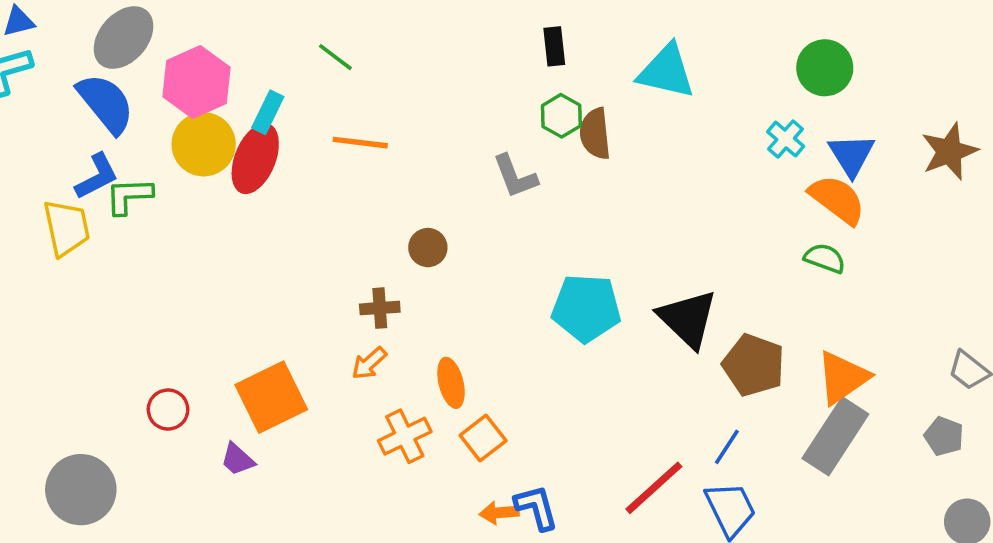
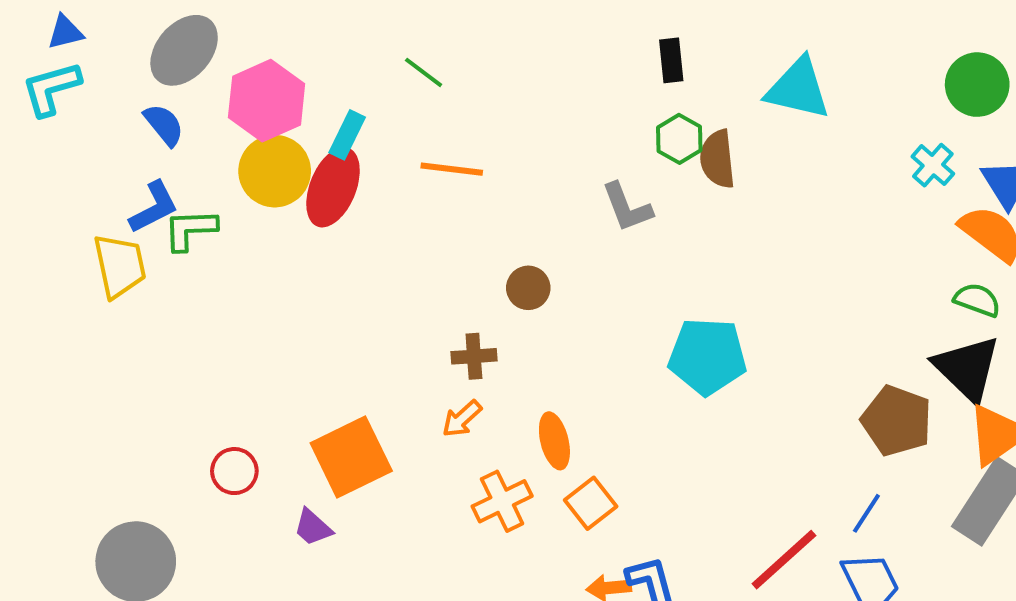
blue semicircle: (106, 103) -> (164, 125), size x0.6
black triangle: (688, 319) -> (967, 368), moved

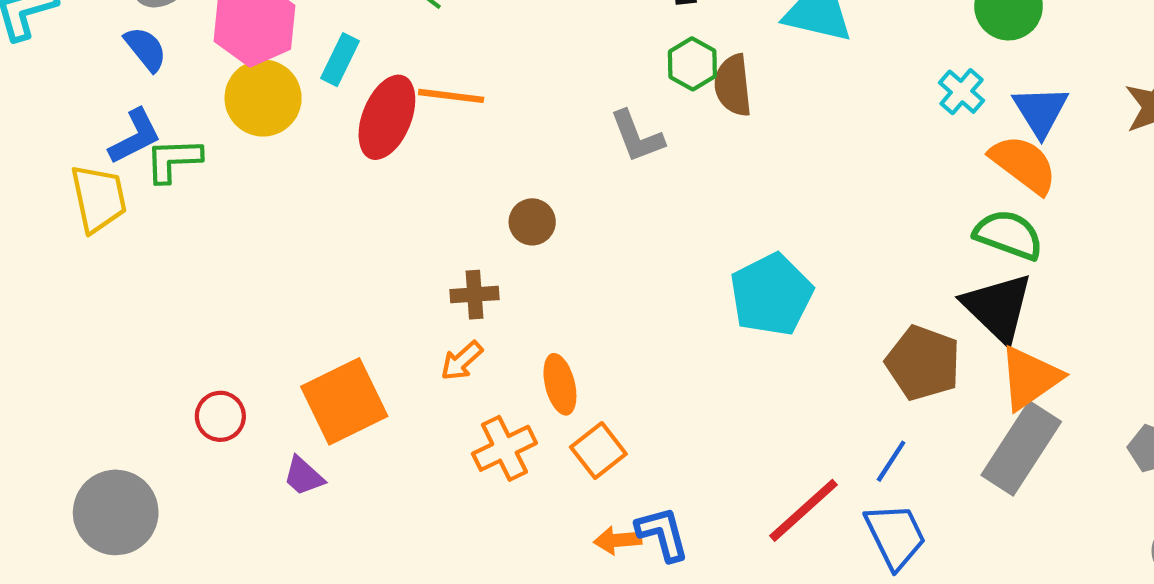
red ellipse: (333, 187) -> (387, 117), moved
green semicircle: (977, 300) -> (1009, 235), size x1.4
cyan pentagon: (707, 356) -> (771, 295), moved, turned -30

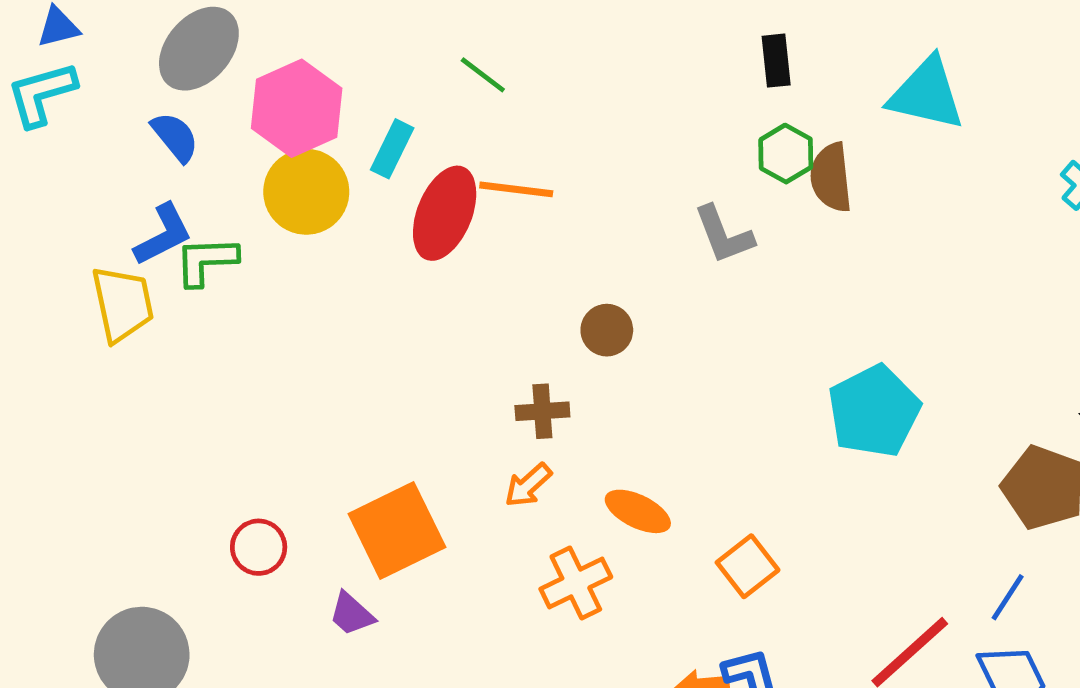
orange ellipse: (560, 384) -> (638, 511), turned -50
orange square: (598, 450) -> (748, 566), moved

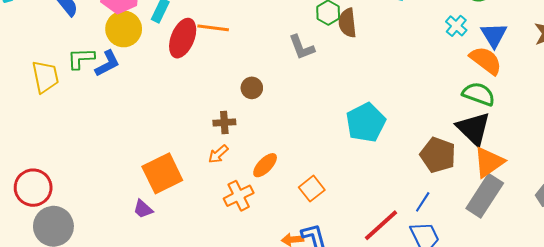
blue L-shape: (163, 235) -> (107, 64), moved
orange ellipse: (638, 511) -> (265, 165), turned -72
red circle: (259, 547) -> (33, 188), moved, size x1.6

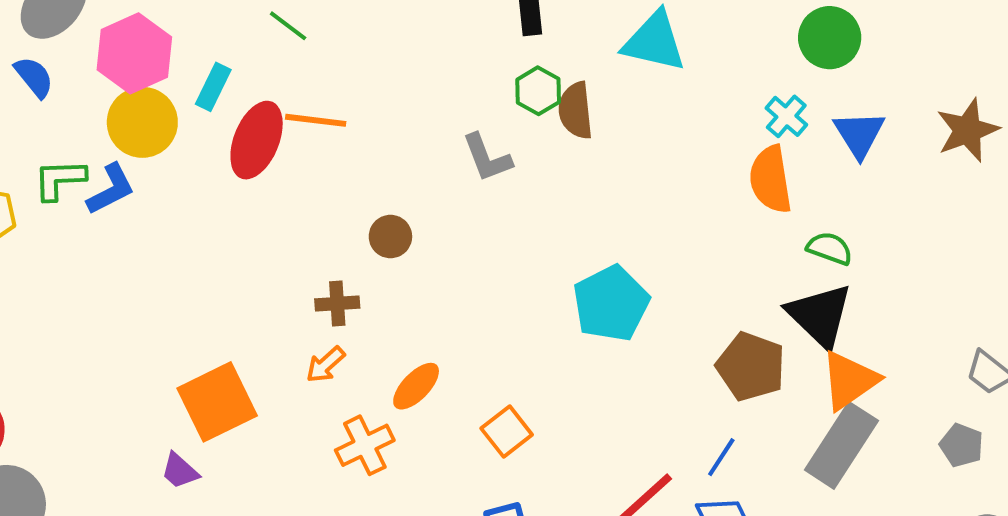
orange semicircle: (486, 60) -> (771, 179), moved, turned -136
green semicircle: (479, 94) -> (830, 248), size x0.7

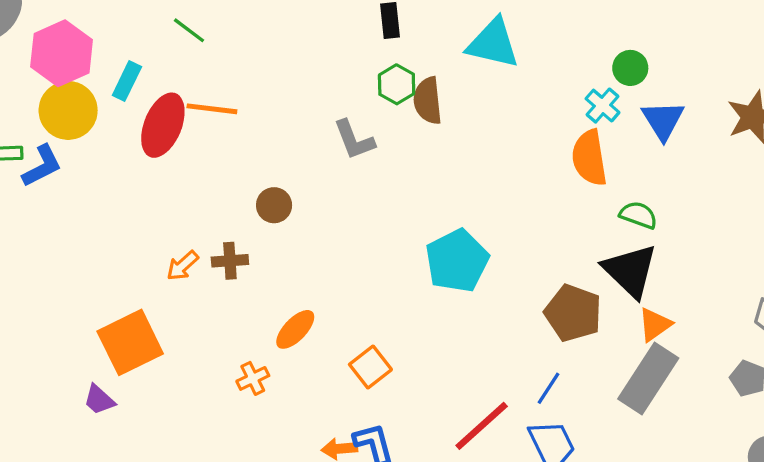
green circle: (830, 38) -> (630, 68), moved, size x0.7
orange arrow: (325, 365) -> (183, 266), moved
orange triangle: (849, 380) -> (655, 325), size x0.7
orange cross: (365, 445) -> (253, 378), size x0.7

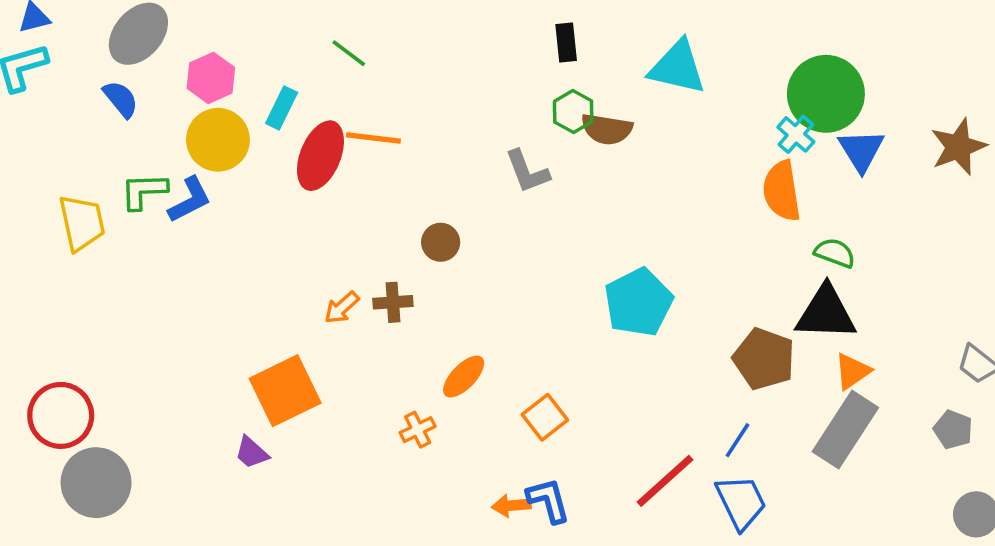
pink hexagon: (62, 53) -> (211, 78), size x0.7
green circle: (630, 68) -> (826, 94), size x2.0
brown semicircle: (428, 101) -> (607, 129), turned -75
black triangle: (630, 271) -> (826, 313), turned -42

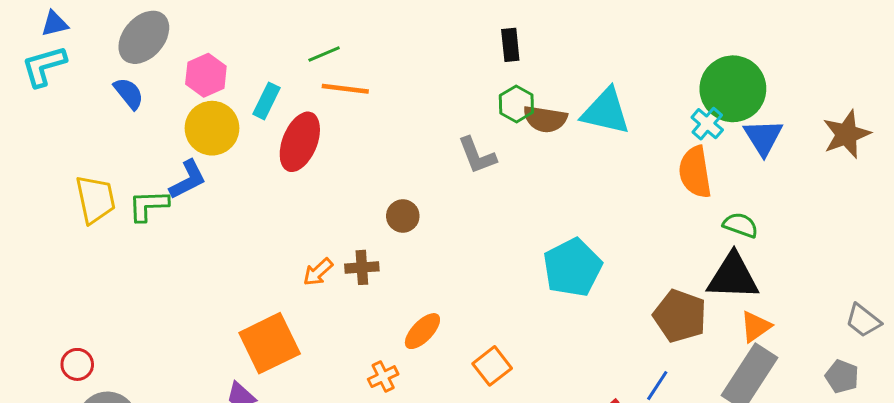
green line: (349, 53) -> (324, 54), turned -60
cyan triangle: (677, 67) -> (606, 112), moved
orange line: (373, 138) -> (345, 89), moved
green L-shape: (144, 191) -> (148, 205), moved
red circle: (61, 415) -> (77, 364), size x0.6

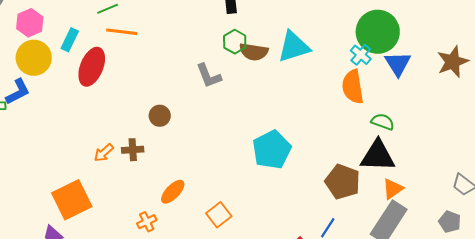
cyan triangle: (606, 112) -> (294, 47), turned -30

